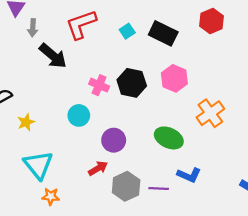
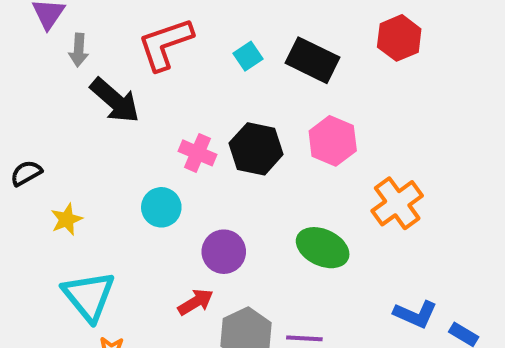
blue L-shape: (189, 175) -> (415, 314), moved

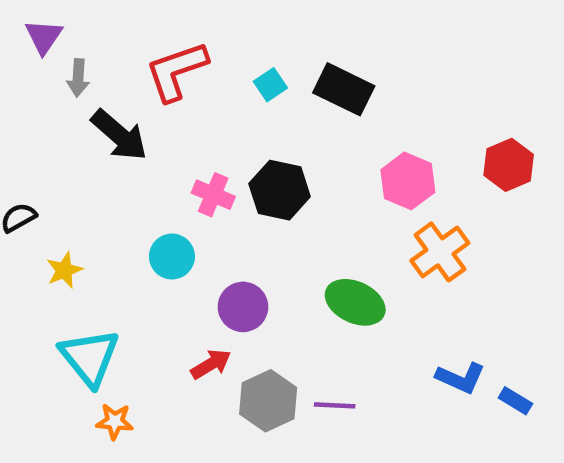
red hexagon: (399, 38) -> (509, 165), moved
pink hexagon: (333, 141) -> (408, 181), moved

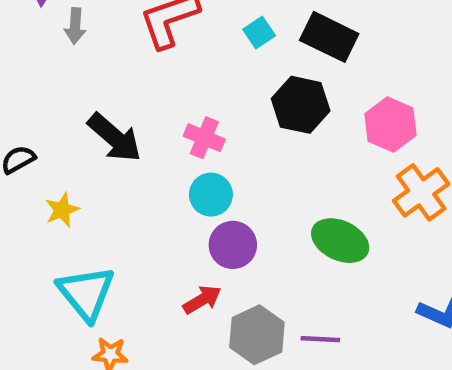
black arrow: (119, 135) -> (115, 138), moved
black hexagon: (280, 190) -> (301, 105), moved
cyan circle: (172, 257) -> (211, 195), moved

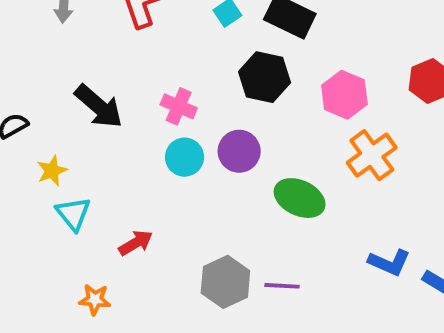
purple circle: (233, 245) -> (239, 151), moved
cyan triangle: (86, 293) -> (73, 214), moved, size x0.7
red arrow: (202, 300) -> (136, 243), moved

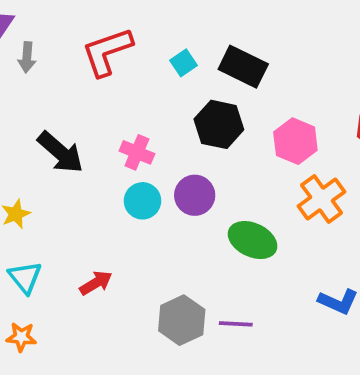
cyan triangle: (73, 214) -> (25, 277), moved
orange star: (95, 299) -> (21, 337), moved

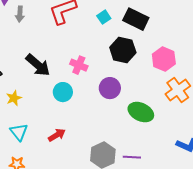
cyan circle: (143, 201) -> (63, 92), moved

